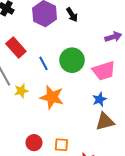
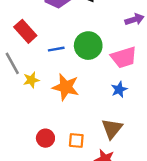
blue line: (43, 63) -> (56, 49), turned -72
brown triangle: (105, 121) -> (112, 129), moved, turned -36

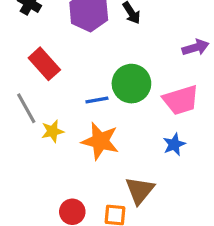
blue line: (56, 49) -> (97, 100), moved
brown triangle: (112, 129) -> (140, 190), moved

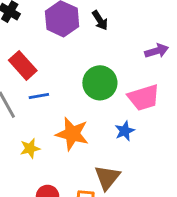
blue line: (97, 100) -> (39, 96), moved
yellow star: (53, 131) -> (30, 148), moved
blue star: (174, 144) -> (125, 131), moved

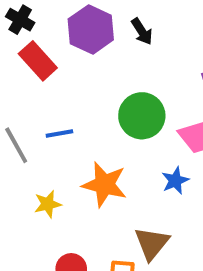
red rectangle: (23, 65) -> (38, 61), moved

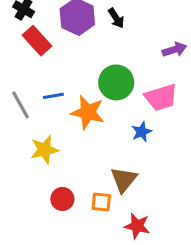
orange star: (105, 184) -> (88, 112), moved
yellow star: (48, 204) -> (44, 150), size x1.4

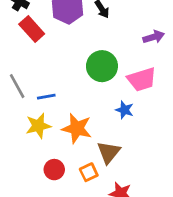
blue line: (53, 96) -> (46, 97), moved
orange star: (88, 112) -> (77, 128), moved
blue star: (142, 132) -> (125, 110), turned -30
orange square: (101, 202) -> (89, 172), turned -30

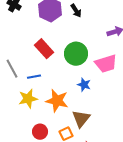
red rectangle: (32, 29) -> (44, 49), moved
blue star: (125, 110) -> (84, 85), moved

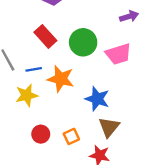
blue star: (84, 85) -> (97, 99), moved, size x1.5
orange star: (57, 101) -> (61, 79), moved
brown triangle: (81, 119) -> (109, 127), moved

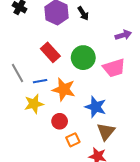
red circle: (41, 134) -> (60, 121), moved

